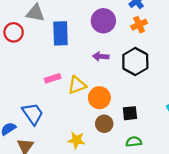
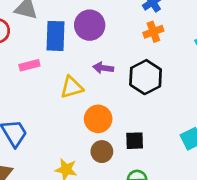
purple circle: (103, 21) -> (90, 25), moved
pink rectangle: (53, 78) -> (29, 65), moved
yellow triangle: (77, 85) -> (72, 87), moved

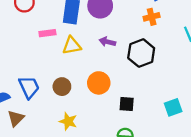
yellow triangle: (72, 87) -> (72, 46), moved
brown circle: (102, 152) -> (62, 87), moved

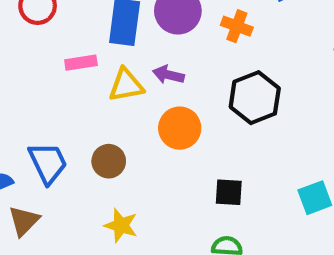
orange cross: (152, 17) -> (237, 26), moved, turned 35
purple arrow: (107, 42) -> (168, 75), moved
orange circle: (99, 83) -> (180, 128), moved

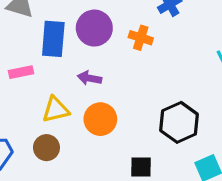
yellow triangle: (126, 85) -> (56, 110), moved
black hexagon: (255, 98) -> (179, 122), moved

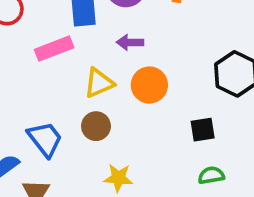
pink rectangle: (21, 72) -> (54, 49), size x1.4

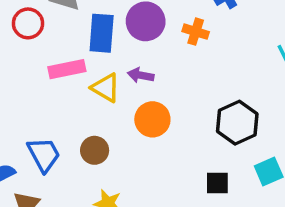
yellow triangle: (99, 83) -> (106, 88), moved, turned 44
black square: (203, 130) -> (217, 183), moved

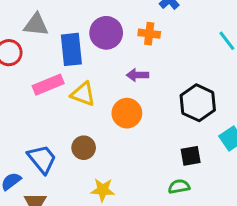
purple arrow: (141, 75) -> (137, 75), moved

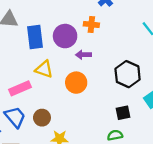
purple circle: (106, 33) -> (65, 36), moved
pink rectangle: (48, 85) -> (20, 88), moved
brown circle: (84, 148) -> (42, 118), moved

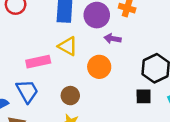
black square: (123, 113) -> (144, 96), moved
brown circle: (42, 118) -> (70, 96), moved

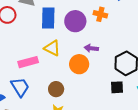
purple arrow: (113, 39) -> (91, 48), moved

